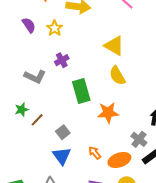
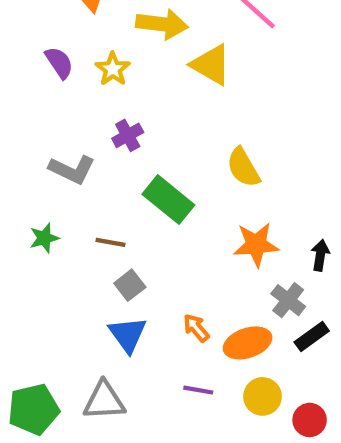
yellow triangle: (114, 46) -> (211, 65), moved
green rectangle: (81, 91) -> (168, 200), turned -35
orange star: (108, 113) -> (256, 245), moved
brown line: (37, 120) -> (111, 242), moved, turned 56

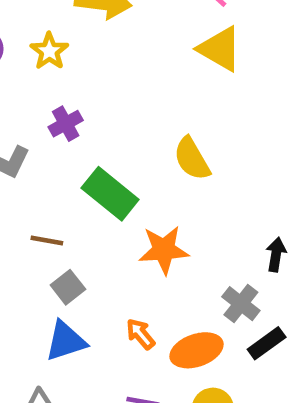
yellow triangle: (211, 65) -> (220, 49), moved
orange star: (256, 245) -> (164, 250), moved
blue triangle: (128, 334) -> (66, 341), turned 48

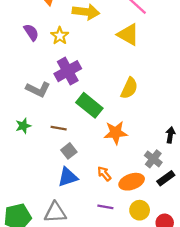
yellow triangle: (220, 49) -> (128, 35), moved
purple cross: (66, 124) -> (68, 71), size x1.6
yellow semicircle: (192, 159) -> (129, 88), turned -125

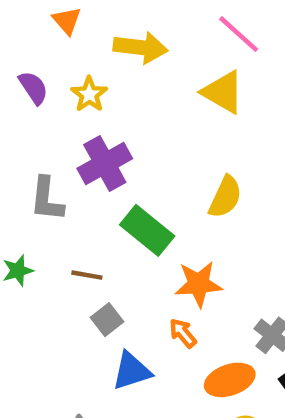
gray L-shape: (38, 89) -> (47, 199), turned 70
orange arrow: (104, 174) -> (183, 333), moved
blue triangle: (68, 177) -> (132, 371), moved

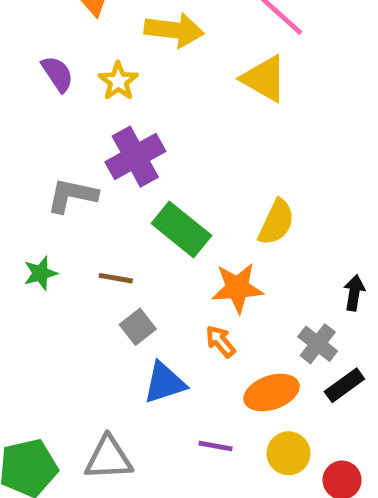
yellow semicircle: (225, 197) -> (276, 222), moved
gray L-shape: (47, 199) -> (72, 195), turned 96

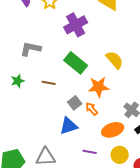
purple cross: (135, 157) -> (76, 25), moved
yellow semicircle: (276, 222) -> (115, 60), turned -66
gray square: (138, 327) -> (75, 103), moved

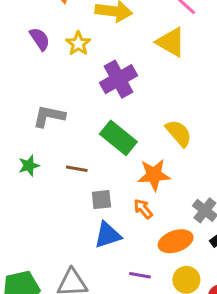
gray square: (75, 103) -> (101, 200), moved, turned 32

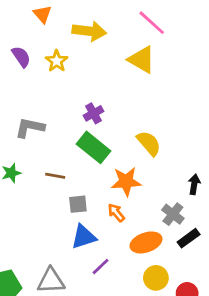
purple cross: (118, 79) -> (94, 113), moved, size x0.6
purple line: (140, 275) -> (101, 267), moved, turned -54

